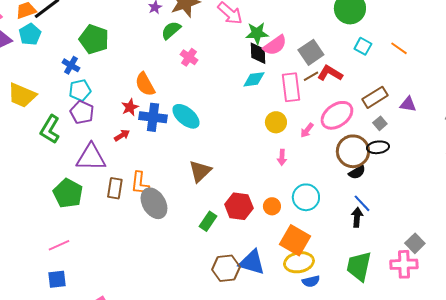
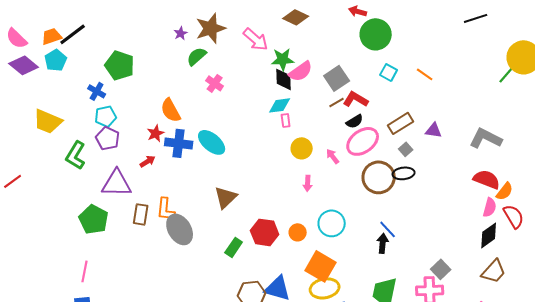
pink rectangle: (291, 87) -> (286, 120), moved, size x0.5
pink arrow: (307, 130) -> (333, 156), turned 105
black semicircle: (357, 172) -> (355, 121), moved
pink line: (59, 245) -> (85, 271), turned -55

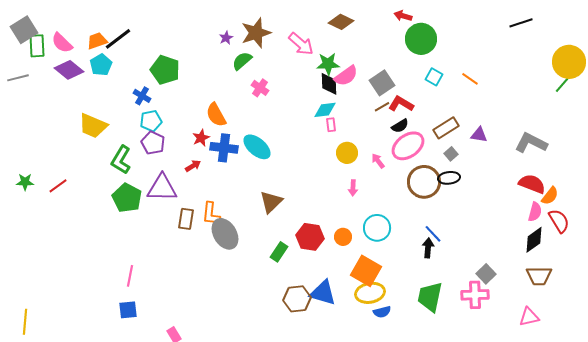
green line: (507, 74) -> (563, 84), moved
green pentagon: (94, 219) -> (127, 198), moved
brown trapezoid: (494, 271) -> (539, 276), turned 48

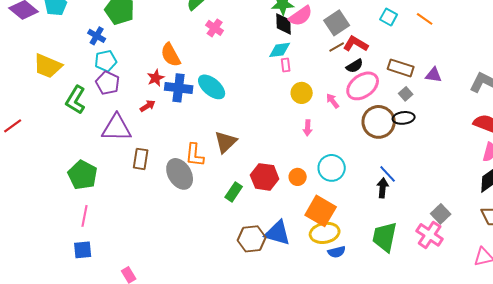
brown rectangle: (446, 128) -> (401, 68), turned 50
green pentagon: (127, 198) -> (83, 175), moved
orange L-shape: (211, 214) -> (195, 155), moved
pink cross: (475, 295) -> (430, 235), turned 36

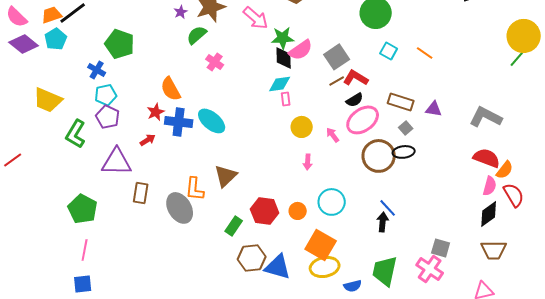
gray square: (441, 214) -> (441, 248), turned -30
brown hexagon: (252, 239) -> (252, 258), moved
blue semicircle: (337, 252) -> (353, 286), moved

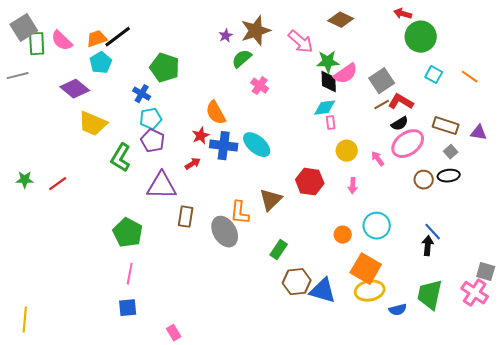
purple diamond: (24, 44) -> (75, 89), moved
brown circle: (379, 156) -> (424, 180), size x0.6
red hexagon: (265, 211) -> (310, 182), moved

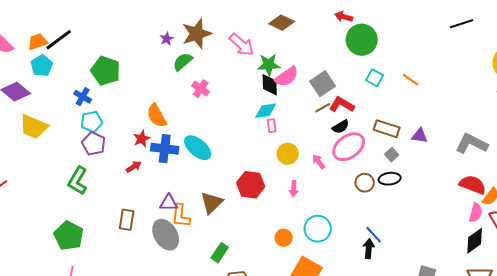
green L-shape: (121, 158) -> (78, 181), moved
purple triangle: (162, 186) -> (169, 203), moved, size x0.6

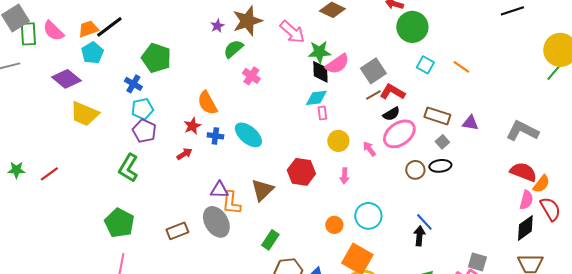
blue cross: (165, 149) -> (215, 136), size x0.6
brown rectangle: (127, 220) -> (177, 231), moved, turned 60

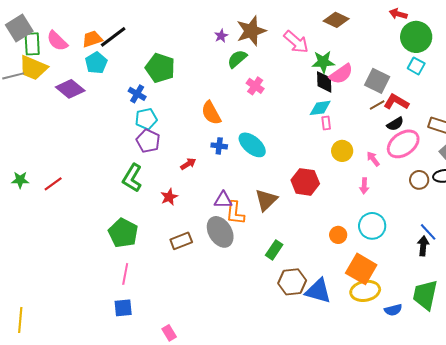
cyan square: (425, 65) -> (416, 66), moved
gray square: (373, 71) -> (377, 81), turned -30
yellow trapezoid: (84, 114) -> (33, 68), moved
red star: (192, 126) -> (169, 197), moved
pink arrow: (344, 176) -> (364, 186), moved

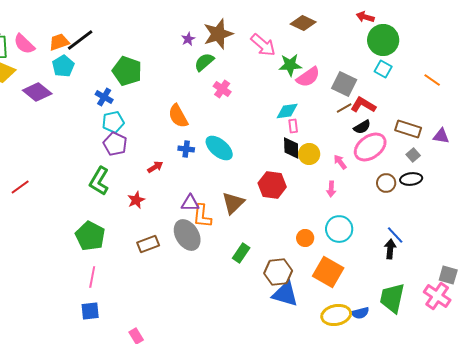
black diamond: (324, 82) -> (291, 148), moved
brown hexagon: (292, 282) -> (278, 272), moved
yellow ellipse: (365, 291) -> (336, 315), moved

